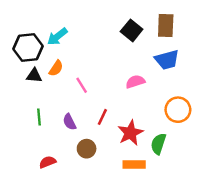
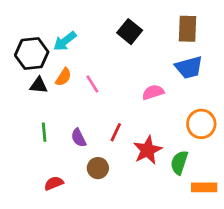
black square: (132, 30) -> (130, 32), moved
pink line: (82, 85) -> (92, 84), moved
orange rectangle: (134, 165) -> (204, 187), moved

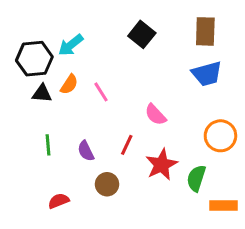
pink semicircle: (153, 92) -> (155, 115), moved, turned -115

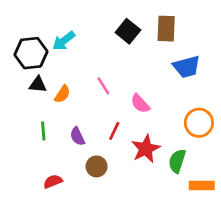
brown rectangle: (205, 31) -> (166, 29), moved
orange semicircle: (69, 84) -> (62, 94), moved
pink line: (101, 92) -> (103, 86), moved

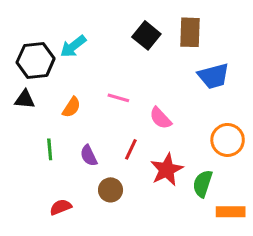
black triangle: (38, 85) -> (25, 99), moved
pink line: (103, 86) -> (118, 98), turned -42

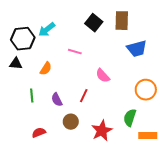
pink line: (118, 98) -> (75, 52), moved
red star: (167, 170) -> (102, 131), moved

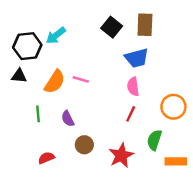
blue trapezoid: (137, 49) -> (137, 58), moved
pink line: (75, 52) -> (81, 79), moved
orange semicircle: (46, 69) -> (55, 82), size x1.5
pink semicircle: (103, 76) -> (133, 87), moved, turned 35
red line: (84, 96) -> (131, 114), moved

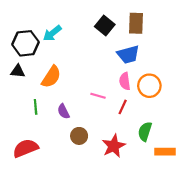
pink line: (81, 79) -> (98, 96), moved
orange circle: (173, 107) -> (149, 86), moved
red semicircle: (46, 158) -> (26, 148), moved, size x1.6

